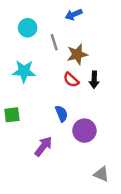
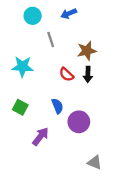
cyan circle: (28, 28) -> (33, 16), moved
brown star: (77, 54) -> (87, 51), moved
green square: (12, 115) -> (20, 107), moved, turned 35

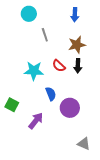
blue arrow: (69, 14) -> (75, 15), moved, turned -64
cyan star: (22, 67) -> (34, 71), moved
green square: (20, 107) -> (12, 105), moved

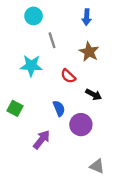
brown star: (77, 45) -> (89, 52), turned -30
black arrow: (78, 66) -> (94, 95), moved, turned -64
cyan star: (34, 71) -> (31, 66), moved
green square: (12, 105) -> (15, 108), moved

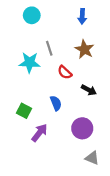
gray line: (52, 40) -> (49, 48), moved
green square: (15, 108) -> (24, 111), moved
purple circle: (81, 125) -> (82, 128), moved

